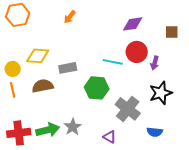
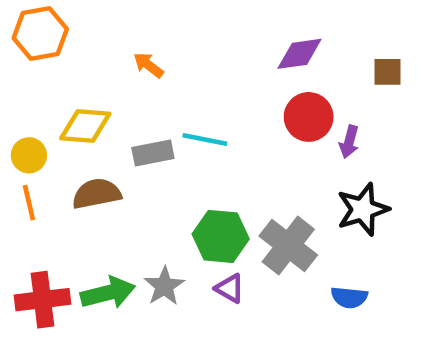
orange arrow: (70, 17) -> (148, 65), moved, turned 88
cyan line: (113, 62) -> (205, 140), moved
green hexagon: (97, 88) -> (221, 236), moved
purple triangle: (110, 137) -> (230, 288), moved

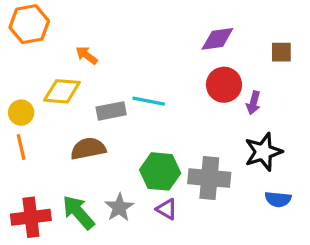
orange arrow: (148, 65) -> (87, 55), moved
brown semicircle: (97, 194) -> (88, 149), moved
gray cross: (288, 245) -> (209, 178), turned -33
green arrow: (108, 293) -> (78, 212), turned -117
blue semicircle: (349, 297) -> (278, 199), moved

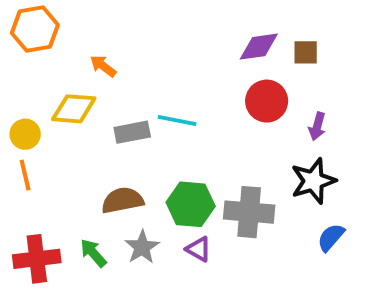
brown square: (281, 52) -> (306, 52), moved
purple arrow: (253, 103) -> (317, 126), moved
brown semicircle: (88, 149) -> (122, 200), moved
blue semicircle: (278, 199) -> (331, 237), turned 125
green arrow: (78, 212) -> (93, 253), size x0.7

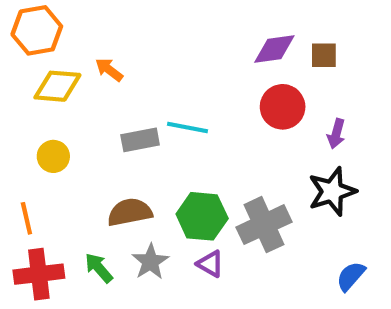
yellow diamond: (74, 109) -> (57, 86), moved
yellow circle: (25, 134) -> (53, 156), moved
orange line: (25, 175) -> (26, 218), moved
gray cross: (249, 212) -> (264, 225), turned -30
blue semicircle: (331, 237) -> (351, 276), moved

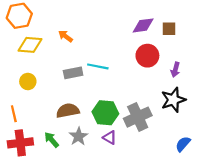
orange arrow: (109, 70) -> (66, 36), moved

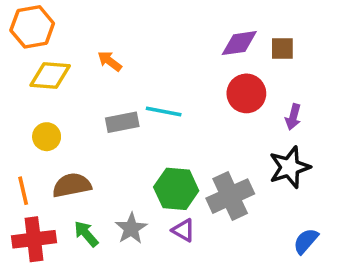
brown semicircle: (68, 111) -> (72, 185), moved

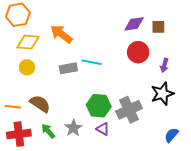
orange arrow: (110, 61) -> (61, 34), size x1.6
yellow circle: (47, 137) -> (27, 67), moved
brown semicircle: (72, 185) -> (40, 104), turned 45
orange line: (23, 191) -> (13, 107), turned -70

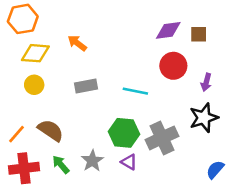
orange arrow: (61, 34) -> (77, 43), size x0.7
cyan line: (92, 62) -> (135, 91), moved
orange line: (13, 107) -> (16, 134), turned -56

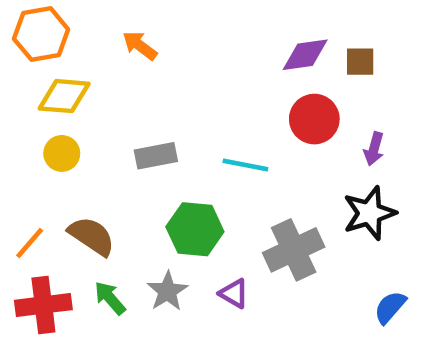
orange arrow: (77, 43) -> (140, 46), moved
green hexagon: (124, 133) -> (195, 229), moved

